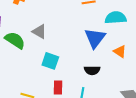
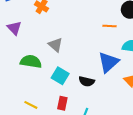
green semicircle: (15, 40) -> (31, 62), moved, turned -35
black semicircle: (92, 70) -> (87, 81), moved

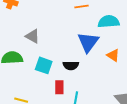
red rectangle: (62, 103) -> (59, 87), moved

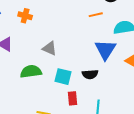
red rectangle: (59, 87) -> (73, 98), moved

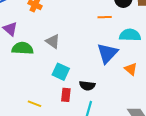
green semicircle: (31, 72) -> (22, 48), moved
black semicircle: (90, 74) -> (87, 86), moved

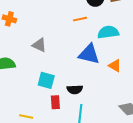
gray triangle: (53, 41) -> (39, 45), moved
blue triangle: (107, 53) -> (89, 54), turned -50

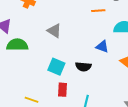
blue triangle: (89, 54) -> (102, 47), size x0.6
black semicircle: (75, 89) -> (83, 67), moved

